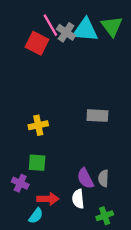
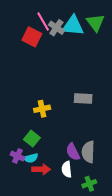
yellow cross: (38, 125) -> (42, 109), moved
green square: (37, 163) -> (32, 139), turned 35
gray semicircle: (103, 178) -> (88, 152), size x1.5
cyan semicircle: (36, 216) -> (31, 158), moved, turned 40

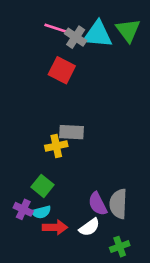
pink line: (43, 22) -> (58, 29), turned -42
red square: (32, 37) -> (62, 70), moved
gray rectangle: (83, 99) -> (71, 132), moved
white semicircle: (67, 169) -> (89, 227), turned -119

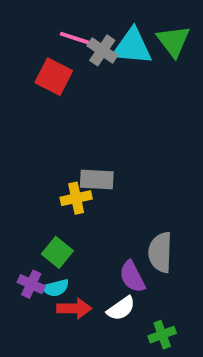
red square: (62, 70) -> (54, 77), moved
gray semicircle: (118, 204) -> (160, 252), moved

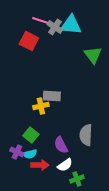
green triangle: (173, 41) -> (93, 55), moved
purple semicircle: (132, 277) -> (61, 145), moved
green cross: (162, 335) -> (77, 179), moved

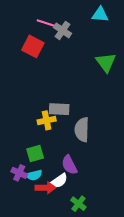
cyan triangle: (71, 25) -> (100, 14), moved, size x0.7
green square: (31, 135) -> (35, 154), turned 35
gray semicircle: (86, 135) -> (82, 130), moved
white semicircle: (65, 165) -> (59, 181), moved
green cross: (77, 179) -> (78, 204), moved, turned -32

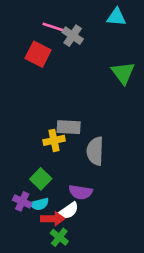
green square: (35, 154) -> (41, 179), turned -30
purple semicircle: (69, 165) -> (81, 192), turned -54
green cross: (78, 204) -> (59, 237), moved

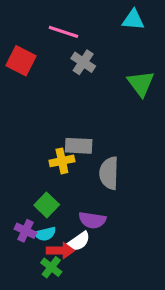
gray cross: (73, 36) -> (83, 62), moved
red square: (38, 54) -> (21, 61), moved
green cross: (59, 237) -> (51, 267), moved

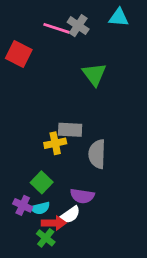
gray cross: (83, 62) -> (78, 26), moved
green triangle: (141, 84) -> (94, 74), moved

